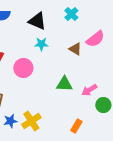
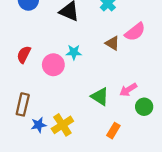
cyan star: (41, 44) -> (74, 52), moved
green triangle: (64, 84) -> (100, 97), moved, turned 30

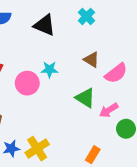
pink semicircle: (135, 32) -> (116, 73), moved
green triangle: (100, 97) -> (85, 98), moved

